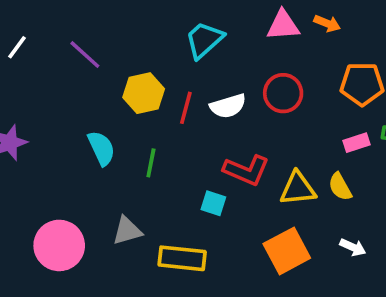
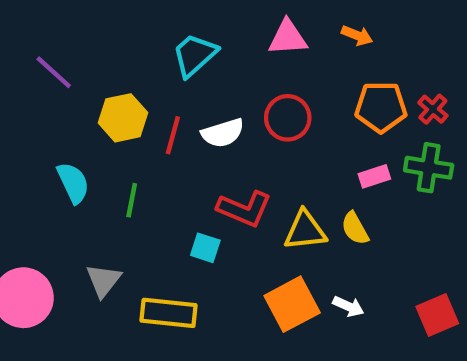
orange arrow: (327, 23) -> (357, 35), moved
gray triangle: (127, 231) -> (104, 280), turned -36
white arrow: (353, 247) -> (348, 306), moved

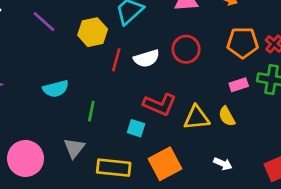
yellow hexagon: (123, 118) -> (93, 32), moved
cyan semicircle: (73, 183) -> (56, 89), turned 100
green line: (132, 200) -> (91, 111), moved
orange square: (292, 304) -> (165, 164), moved

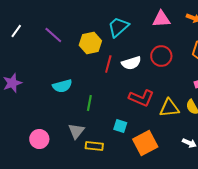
cyan square: (136, 128) -> (120, 126), moved
pink circle: (26, 158) -> (39, 139), size x0.7
yellow rectangle: (114, 168) -> (94, 146), moved, size x0.7

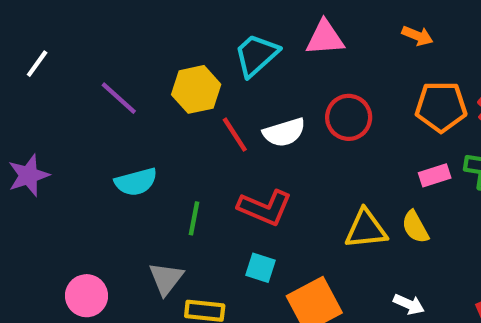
pink triangle: (161, 19) -> (325, 38), moved
purple line: (53, 35) -> (119, 98), moved
red line: (108, 64) -> (235, 135), turned -48
red L-shape: (141, 98) -> (265, 208), moved

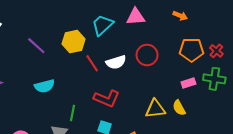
green line: (194, 218) -> (72, 113), moved

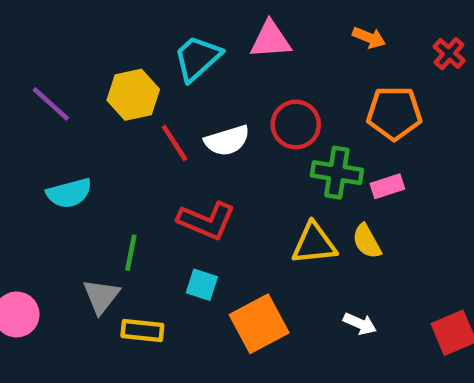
red cross: (216, 51) -> (449, 54), moved
green cross: (214, 79) -> (337, 173), moved

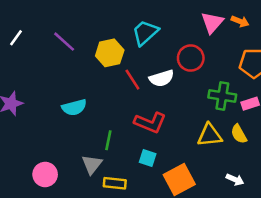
pink triangle: (271, 40) -> (212, 23), moved, turned -45
purple line: (51, 104) -> (64, 42), moved
red circle: (296, 125) -> (191, 58), moved

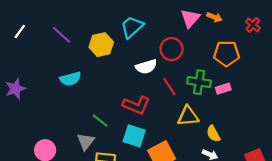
red line: (132, 80) -> (169, 86), moved
cyan semicircle: (74, 107) -> (70, 79), moved
yellow semicircle: (239, 134) -> (213, 134), moved
green line: (108, 140) -> (100, 121), turned -63
cyan square: (148, 158) -> (134, 136), size x1.5

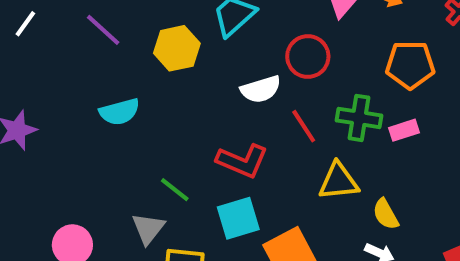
cyan square: (134, 136) -> (238, 218), turned -35

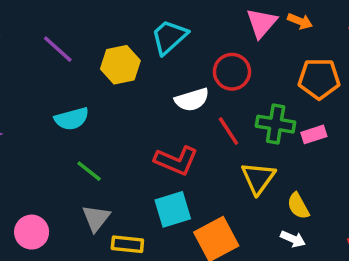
yellow triangle: (339, 181) -> (258, 178), turned -48
green line: (175, 190) -> (89, 171), moved

